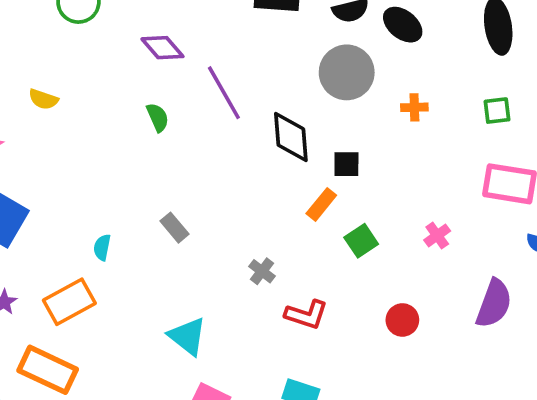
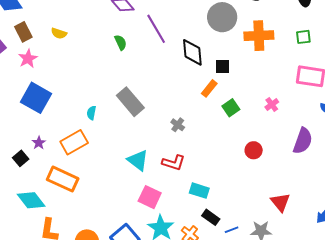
orange cross: (414, 107) -> (259, 36), size x2.0
gray rectangle: (175, 228) -> (130, 102), size x1.8
red L-shape: (306, 315) -> (173, 163), moved

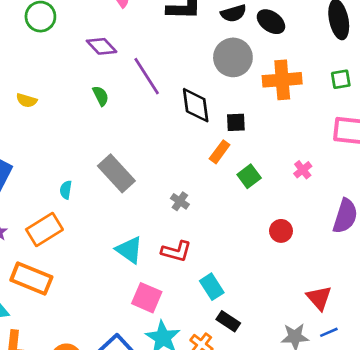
yellow semicircle: (59, 33) -> (27, 100), moved
cyan rectangle: (199, 191) -> (212, 287), turned 42
blue line: (232, 230) -> (329, 332), moved

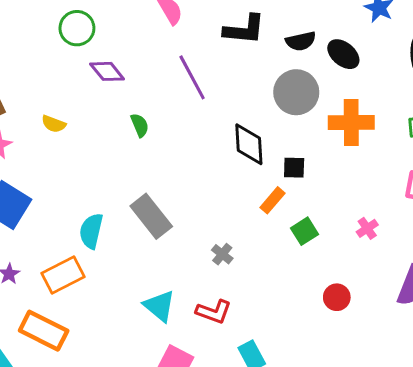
purple diamond: (102, 46) -> (107, 71), moved
purple line: (147, 76) -> (192, 77), moved
cyan semicircle: (66, 190) -> (91, 231), size x1.6

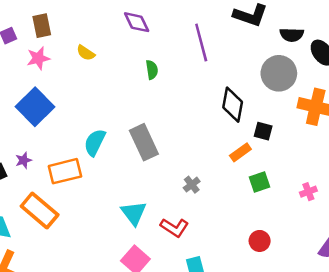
red circle: (337, 297) -> (260, 241), moved

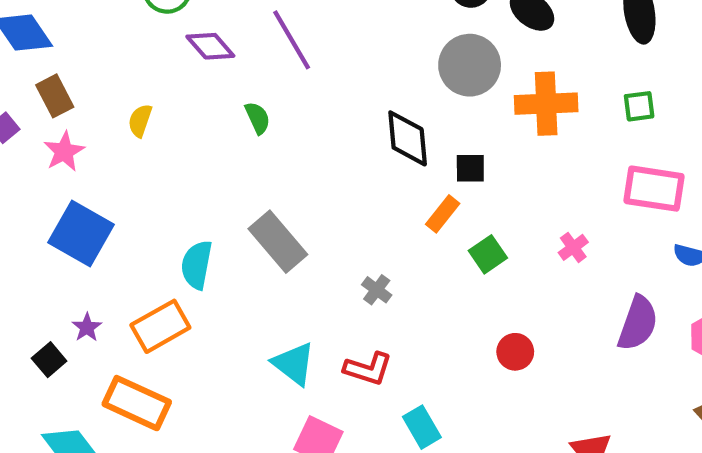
purple line: (201, 42) -> (292, 40), moved
yellow semicircle: (86, 53) -> (140, 121), turned 90

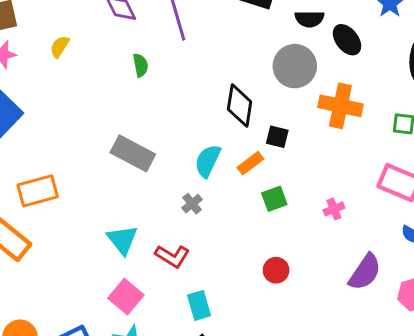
gray rectangle: (278, 242) -> (133, 153), turned -36
cyan semicircle: (197, 265) -> (208, 161), moved

